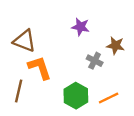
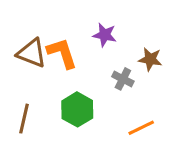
orange L-shape: (40, 68) -> (62, 53), moved
green hexagon: (76, 96) -> (77, 109), moved

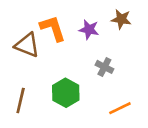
orange L-shape: (62, 53) -> (53, 28), moved
brown star: (150, 59) -> (121, 19), moved

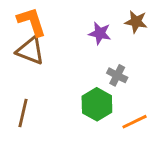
orange L-shape: (53, 28) -> (32, 22), moved
green hexagon: (66, 93) -> (97, 104), moved

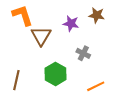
brown triangle: (30, 51) -> (41, 36), moved, turned 40
green hexagon: (97, 104) -> (55, 74), moved

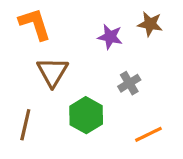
brown triangle: (41, 36) -> (52, 72), moved
gray cross: (83, 53) -> (129, 83), turned 32

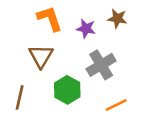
orange L-shape: (35, 24) -> (50, 19), moved
gray cross: (129, 83) -> (101, 65), size x1.6

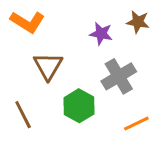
orange L-shape: (50, 19) -> (27, 22), moved, turned 140
brown line: (20, 97) -> (23, 115), turned -40

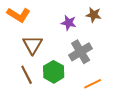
brown line: (23, 115) -> (27, 75), moved

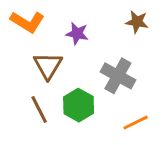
purple star: (69, 23) -> (77, 34), moved
gray cross: (81, 52) -> (118, 76), turned -30

